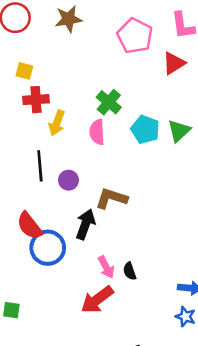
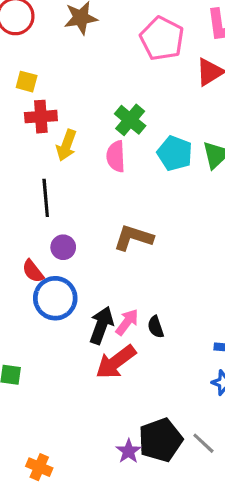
purple circle: (69, 180) -> (63, 247), moved
black arrow: (85, 224) -> (101, 325), moved
red semicircle: (30, 226) -> (33, 271), size x0.7
pink arrow: (106, 267) -> (127, 322), turned -115

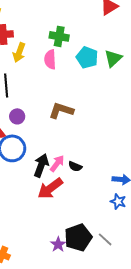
green cross: (130, 120) -> (59, 36), turned -30
black semicircle: (156, 327) -> (75, 166), turned -48

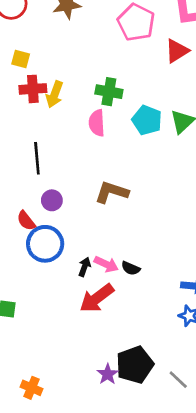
yellow arrow: (19, 52) -> (55, 94), moved
pink arrow: (57, 163) -> (106, 264), turned 78
black arrow: (41, 165) -> (84, 267), size x0.6
gray line: (105, 239) -> (178, 380), moved

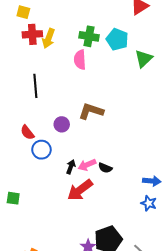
cyan pentagon: (147, 120) -> (117, 39), moved
purple circle: (52, 200) -> (62, 124), moved
blue circle: (45, 244) -> (41, 150), size x0.7
pink arrow: (106, 264) -> (87, 165), turned 132

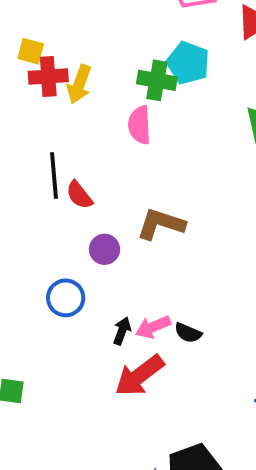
yellow square: (23, 12) -> (31, 51), moved
cyan pentagon: (117, 39) -> (188, 63), moved
red semicircle: (27, 132) -> (79, 195), moved

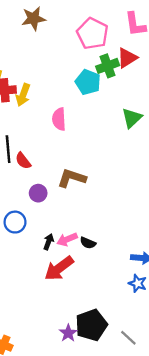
green cross: (157, 80) -> (108, 66), moved, turned -30

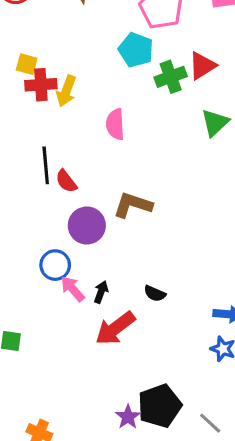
red triangle: (127, 58) -> (202, 66), moved
green cross: (108, 66) -> (171, 77), moved
cyan pentagon: (88, 82) -> (136, 50), moved
purple circle: (38, 193) -> (87, 225), size x1.5
pink arrow: (67, 239) -> (73, 289), moved, turned 72

